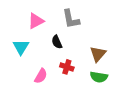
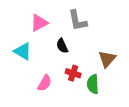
cyan triangle: (21, 47) -> (23, 51), turned -30
green semicircle: (99, 77) -> (93, 84), moved, turned 78

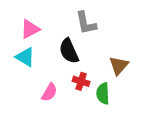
pink triangle: (39, 23) -> (30, 29), moved
black semicircle: (62, 46) -> (69, 51), size x1.5

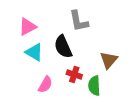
cyan triangle: (25, 57) -> (34, 52), moved

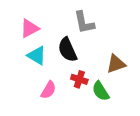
brown triangle: (109, 60) -> (116, 64), turned 30
green semicircle: (94, 86) -> (101, 91), turned -30

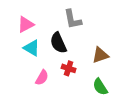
green semicircle: (101, 91) -> (100, 87), moved

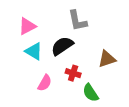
black semicircle: (58, 43) -> (62, 46), turned 80
green semicircle: (100, 87) -> (91, 93), moved

